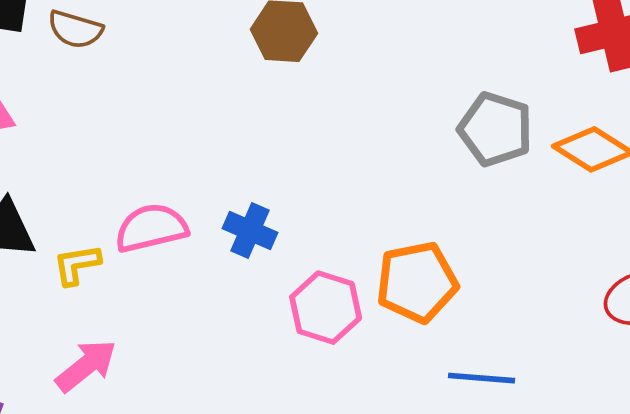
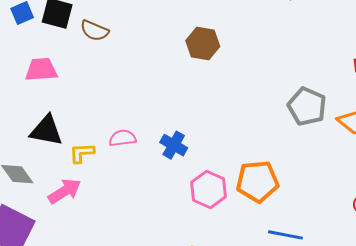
pink semicircle: (151, 228) -> (123, 138), size x0.7
pink arrow: (86, 366) -> (65, 191), moved

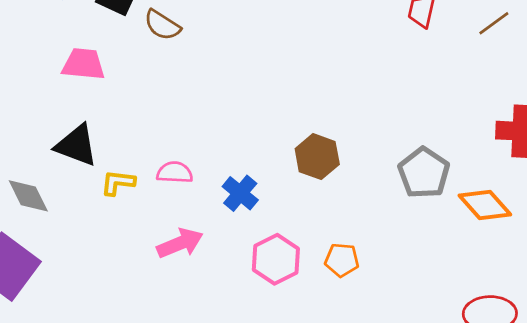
brown hexagon: (203, 44) -> (317, 157), moved
orange pentagon: (257, 181) -> (342, 260), size x0.6
pink arrow: (65, 191) -> (180, 243), moved

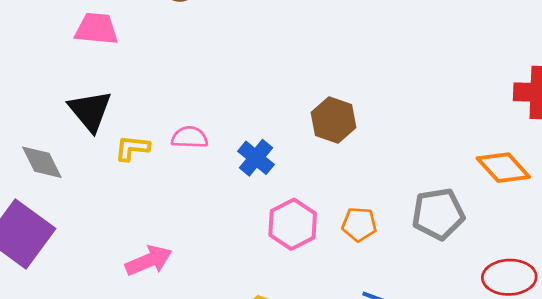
black triangle: (76, 145) -> (90, 111), turned 30
gray pentagon: (424, 173) -> (438, 214), moved, turned 30
pink arrow: (180, 243) -> (149, 261), moved

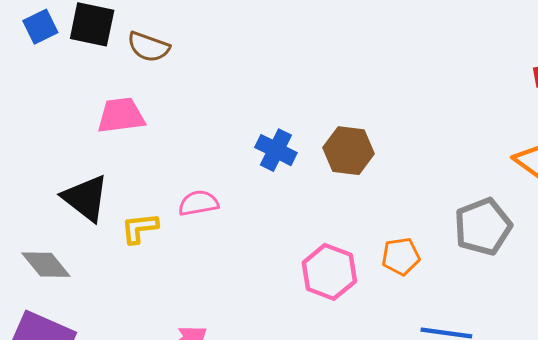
pink trapezoid: (96, 29) -> (121, 115), moved
blue cross: (256, 158) -> (276, 150), moved

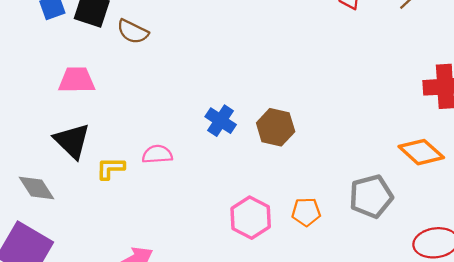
pink trapezoid: (121, 115) -> (77, 80), moved

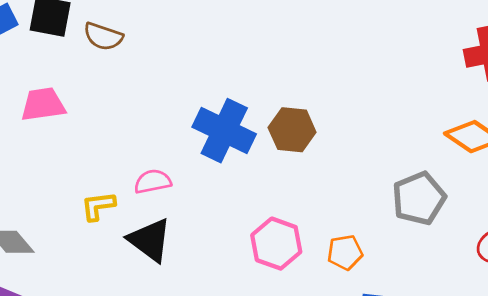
blue cross: (221, 121) -> (224, 131), size x1.6
black triangle: (72, 141) -> (150, 240), moved
orange pentagon: (306, 212) -> (345, 252), moved

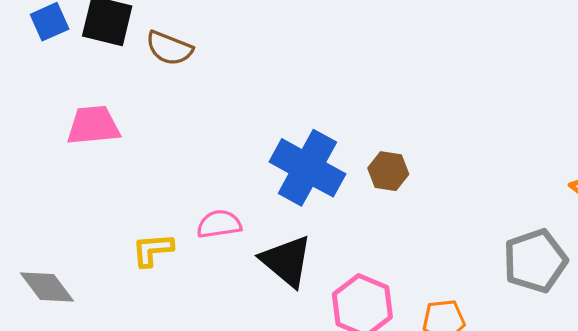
brown hexagon: (292, 130) -> (388, 171), size x0.7
black triangle: (150, 240) -> (286, 261), moved

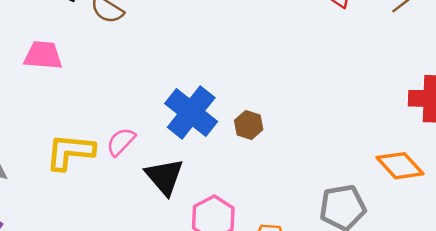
pink semicircle: (219, 224) -> (121, 142), turned -48
yellow L-shape: (153, 250) -> (70, 152), size x1.6

